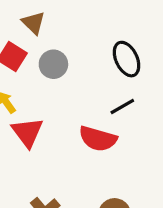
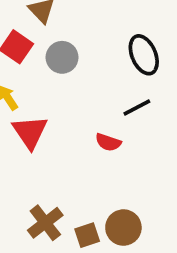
red semicircle: (98, 139) -> (108, 142), size x0.6

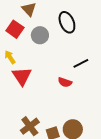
black ellipse: (144, 55) -> (67, 22), moved

